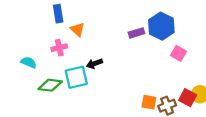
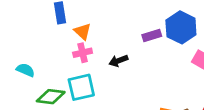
pink cross: (59, 48) -> (83, 53), moved
black arrow: (94, 64) -> (118, 61), moved

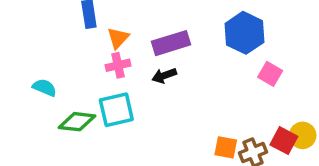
orange triangle: (83, 31) -> (118, 38), turned 30
purple rectangle: (152, 35) -> (171, 43), moved, size x1.5

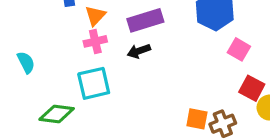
cyan semicircle: (45, 88) -> (26, 62), turned 40
green diamond: (77, 122) -> (57, 114), moved
red square: (284, 141) -> (252, 88), moved

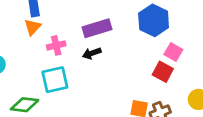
orange triangle: (95, 16) -> (32, 27), moved
red square: (252, 88) -> (163, 72), moved

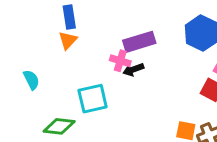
pink cross: (56, 45) -> (120, 61), moved, turned 30

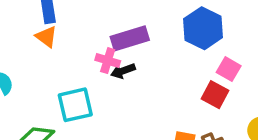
orange triangle: (68, 40) -> (46, 37), turned -36

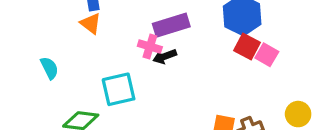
red square: (215, 95) -> (247, 47), moved

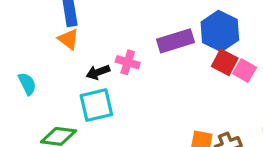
purple rectangle: (171, 25) -> (175, 41), moved
black arrow: (165, 56) -> (98, 72), moved

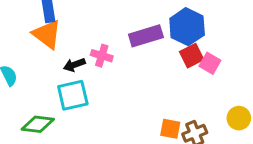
orange triangle: (68, 39) -> (47, 34), size x1.5
red square: (225, 62) -> (192, 56), turned 35

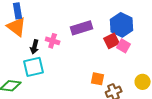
blue hexagon: (187, 27) -> (122, 25), moved
black arrow: (74, 65) -> (35, 47), turned -56
orange square: (170, 129) -> (98, 79), moved

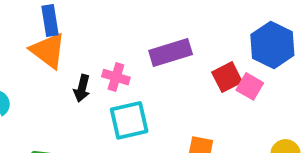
blue hexagon: (122, 25) -> (272, 45), moved
cyan square: (34, 67) -> (129, 120), moved

